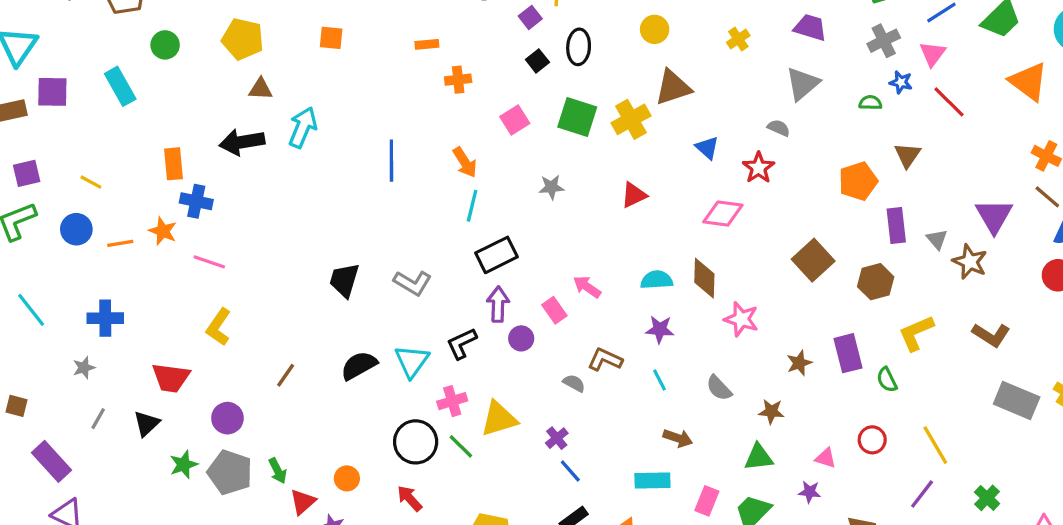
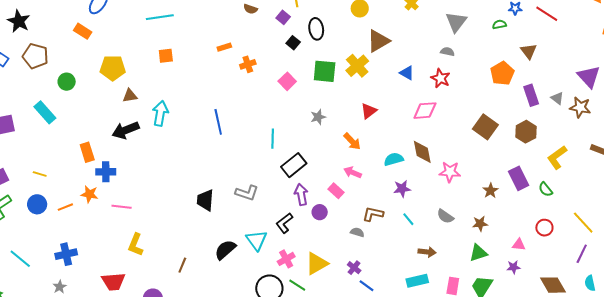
orange arrow: (465, 162) -> (352, 141), moved

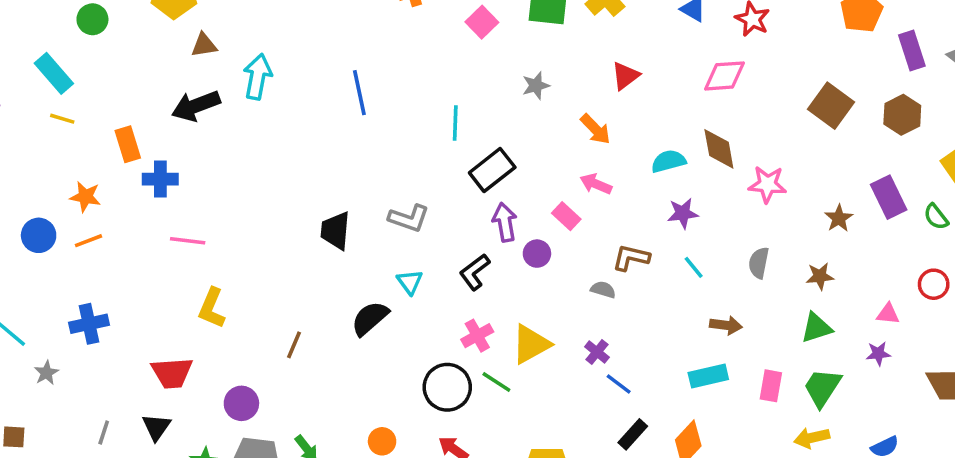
yellow line: (40, 174) -> (62, 119), moved
orange star: (89, 194) -> (85, 197), moved
gray semicircle: (445, 216) -> (759, 263), turned 66
cyan triangle: (257, 240) -> (410, 282), moved, size x0.7
gray star: (60, 287) -> (46, 373), moved

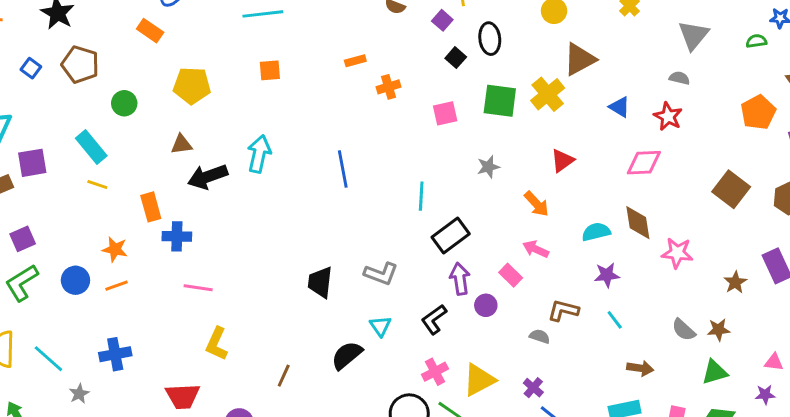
pink square: (482, 22) -> (445, 113), turned 30
brown triangle: (204, 45) -> (181, 144), moved
gray semicircle: (759, 263) -> (684, 330), moved, turned -60

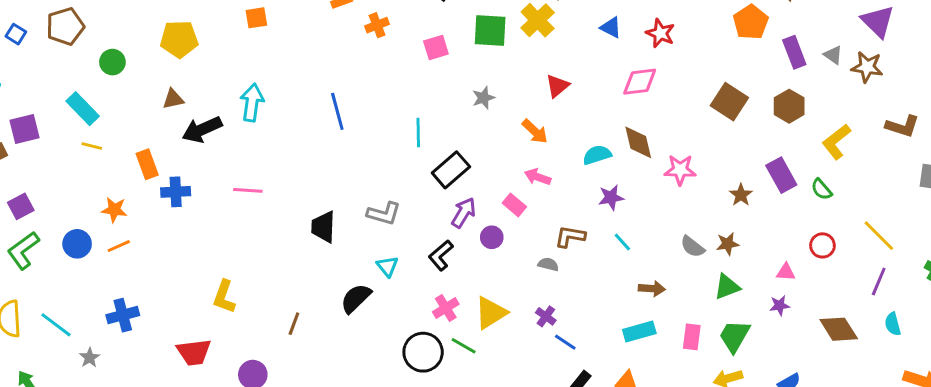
brown pentagon: (80, 64) -> (65, 26), turned -30
purple arrow: (460, 279) -> (464, 213), turned 44
pink line: (198, 288) -> (248, 190), moved

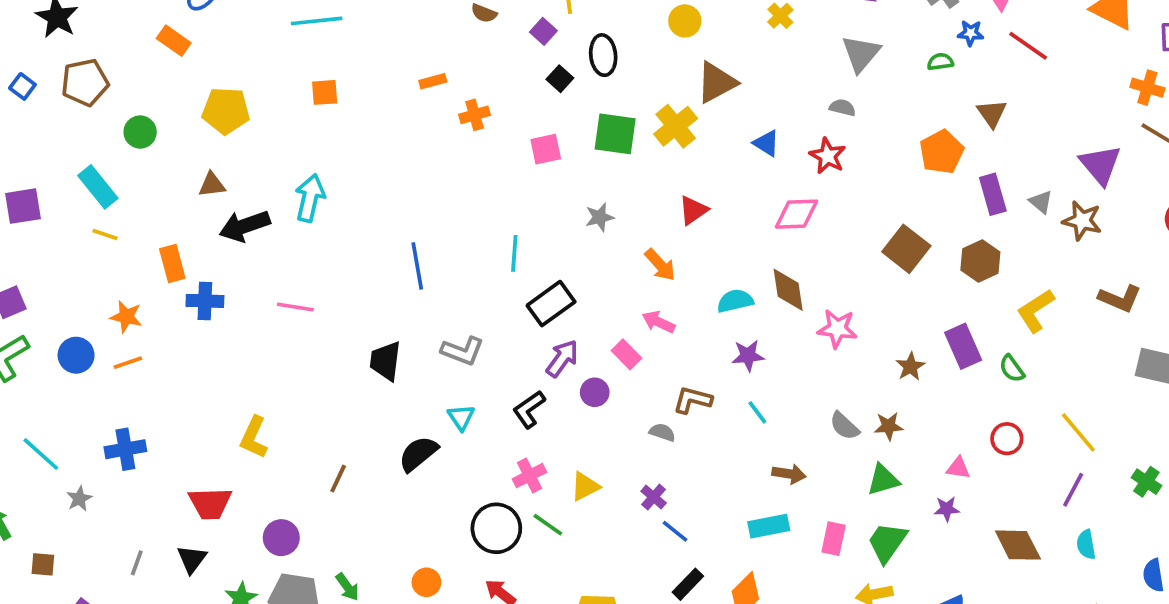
blue line: (337, 111) -> (417, 266), moved
yellow triangle: (491, 313) -> (585, 487), size x0.7

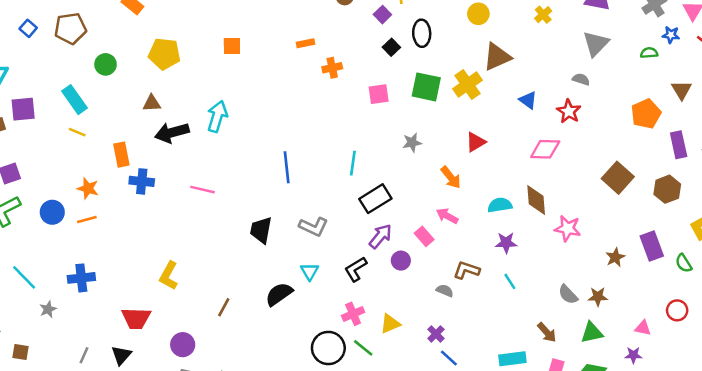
brown arrow: (789, 474) -> (547, 332), moved, turned 35

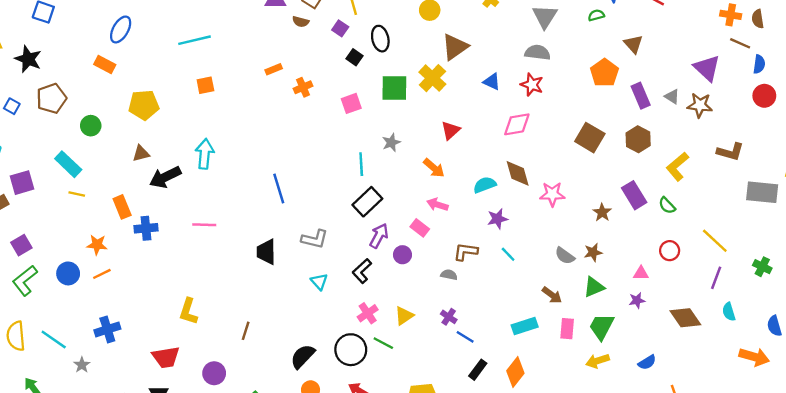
gray semicircle: (581, 79) -> (537, 52), size x1.5
cyan line: (353, 163) -> (361, 164), moved
black semicircle: (279, 294) -> (303, 356), moved

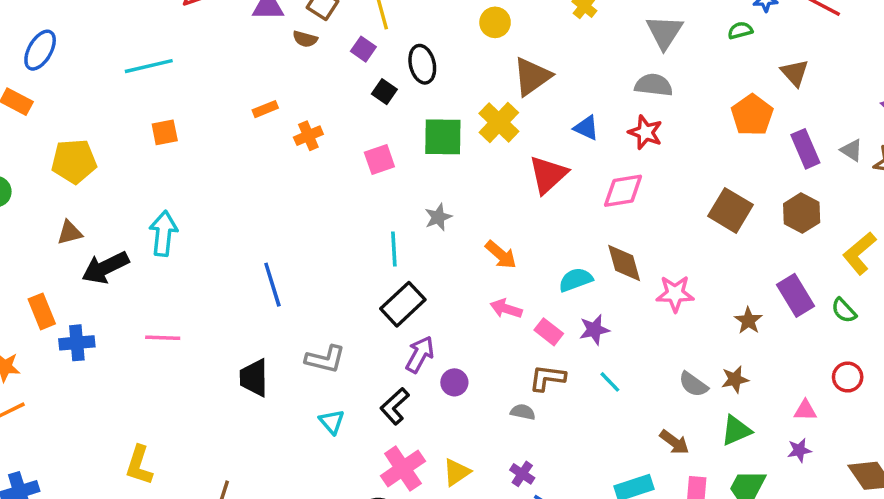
red triangle: (451, 130) -> (548, 175), moved, size x1.4
pink rectangle: (420, 228) -> (549, 332), moved
pink cross: (368, 313) -> (403, 468), size x1.4

